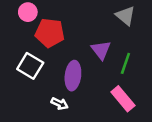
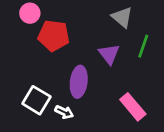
gray triangle: (125, 16) -> (122, 17), moved
green line: (125, 63) -> (143, 46), moved
white square: (30, 66) -> (36, 100), moved

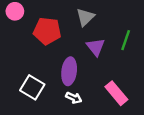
pink circle: (30, 13) -> (15, 11), moved
gray triangle: (122, 17) -> (85, 17), moved, turned 36
white arrow: (64, 112) -> (74, 98), moved

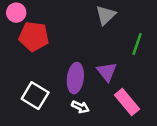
gray triangle: (85, 17) -> (106, 15), moved
red pentagon: (47, 31) -> (34, 36), moved
purple triangle: (96, 47) -> (107, 72), moved

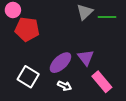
green line: (137, 44) -> (107, 17), moved, turned 72
purple ellipse: (75, 78) -> (60, 63), turned 40

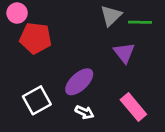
purple triangle: (86, 58) -> (124, 53), moved
white square: (28, 77) -> (37, 100), turned 30

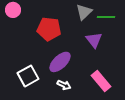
red pentagon: (36, 38) -> (49, 29), moved

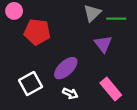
red pentagon: (49, 29) -> (37, 32), moved

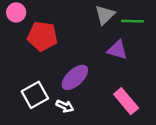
purple triangle: (103, 44) -> (117, 50), turned -36
white arrow: (70, 93) -> (65, 106), moved

